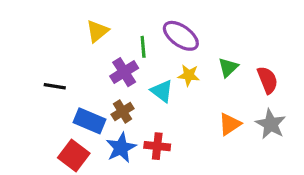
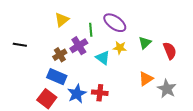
black line: (55, 86) -> (20, 45), moved
brown cross: (123, 111) -> (60, 55), moved
gray star: (271, 124) -> (167, 89), moved

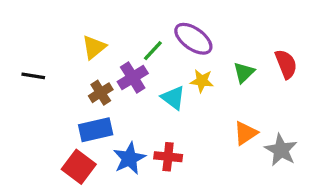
yellow triangle: (62, 20) -> (94, 47), moved
green line: (91, 30) -> (153, 51), turned 48
red semicircle: (170, 51) -> (286, 64), moved
blue rectangle: (57, 77) -> (96, 130), turned -36

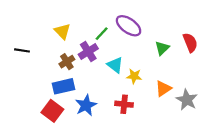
yellow triangle: (94, 47) -> (62, 31), turned -36
yellow star: (202, 81) -> (134, 76), moved
red cross: (168, 157) -> (124, 104), moved

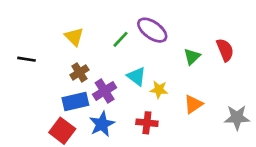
purple cross: (88, 52) -> (105, 91), moved
gray star: (187, 100) -> (237, 117), moved, turned -30

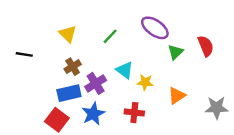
purple ellipse: (152, 30) -> (155, 28), moved

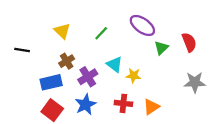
blue rectangle: (69, 93) -> (51, 82), moved
orange triangle: (177, 96) -> (151, 107), moved
gray star: (217, 108) -> (195, 82), moved

